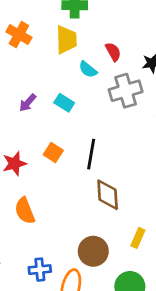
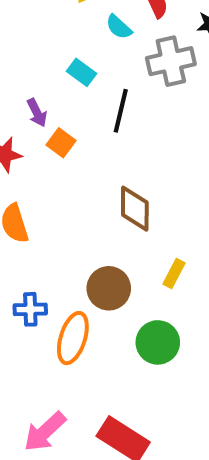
purple arrow: (28, 103) -> (37, 113), moved, turned -72
black line: (91, 154) -> (121, 111), moved

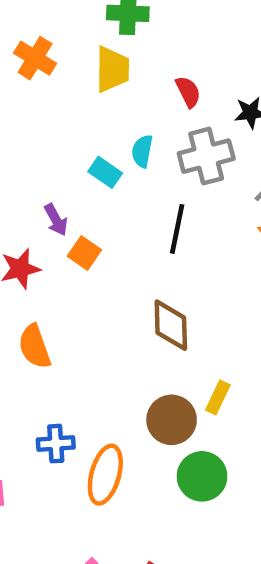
cyan semicircle: (119, 27) -> (142, 151), moved, turned 60
black line: (121, 111) -> (177, 229), moved
brown circle: (109, 288) -> (172, 420), moved

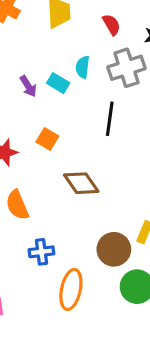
purple arrow: (56, 220) -> (28, 86), moved
brown diamond: (171, 325) -> (81, 183), moved, turned -30
blue cross: (56, 444) -> (41, 252), moved

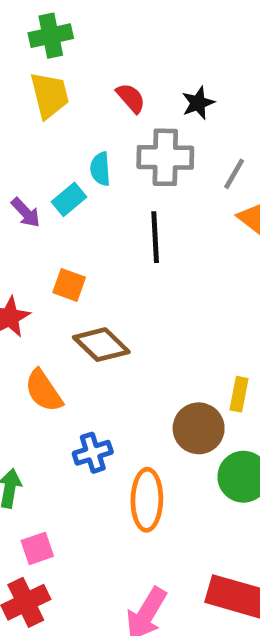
gray cross: (127, 68) -> (165, 157), turned 30
cyan rectangle: (58, 83) -> (69, 199), turned -60
brown diamond: (81, 183) -> (101, 345), moved

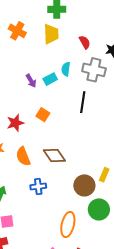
brown diamond: (101, 345) -> (54, 155), moved
orange ellipse: (147, 500) -> (68, 224), moved

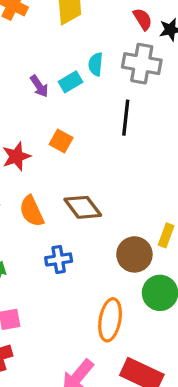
red semicircle: (85, 42) -> (143, 19), moved

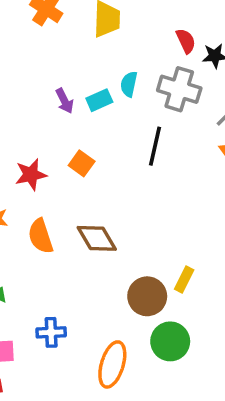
blue cross: (59, 259) -> (51, 332), moved

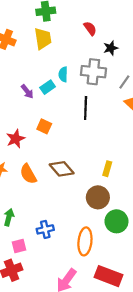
red semicircle: (186, 41) -> (90, 28), moved
yellow rectangle: (184, 280) -> (107, 169), moved

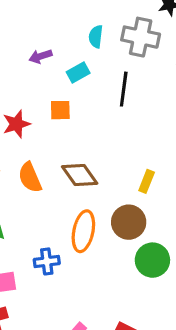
cyan rectangle: (48, 87) -> (78, 73), moved
purple arrow: (27, 91) -> (40, 56), turned 104
orange square: (44, 126) -> (60, 110), turned -32
orange ellipse: (85, 241) -> (83, 231), moved

